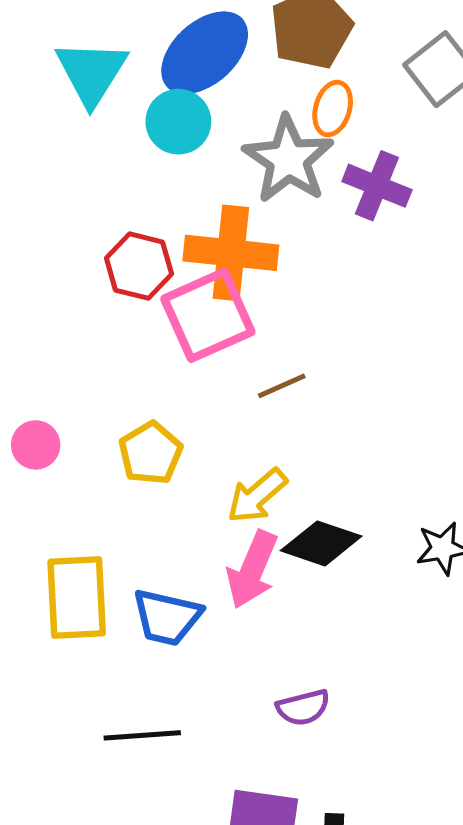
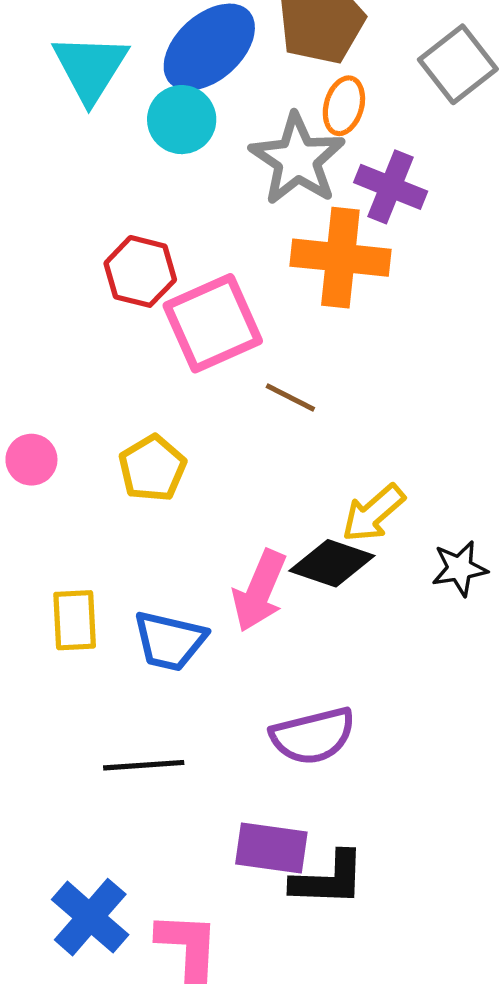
orange cross: (231, 253) -> (340, 258), moved
brown line: (282, 386) -> (290, 397), turned 51
yellow arrow: (257, 496) -> (373, 513), moved
yellow rectangle: (77, 598) -> (75, 620), size x0.7
purple semicircle: (303, 707) -> (313, 736), size x1.5

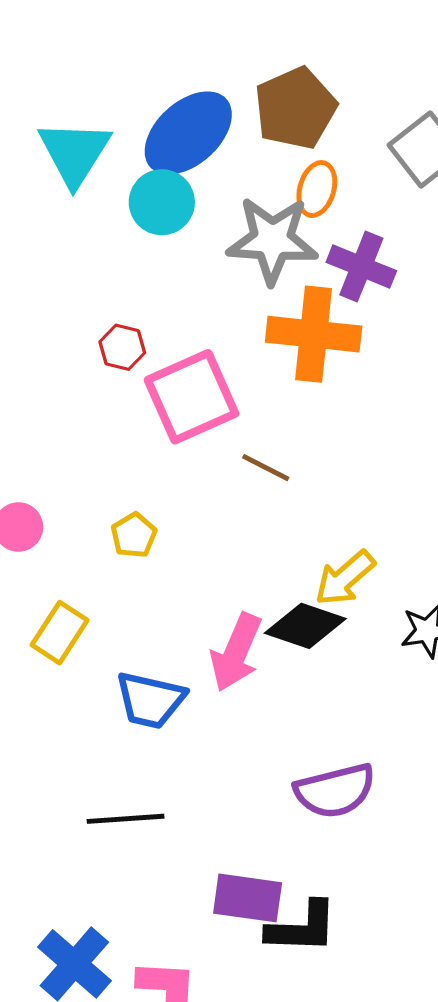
gray star: (297, 159) -> (272, 240), turned -30
red hexagon: (140, 271) -> (122, 347), size x0.7
yellow pentagon: (152, 468) -> (134, 535), size x0.7
yellow rectangle: (75, 620) -> (60, 633), moved, turned 36
purple semicircle: (313, 736) -> (335, 791), moved

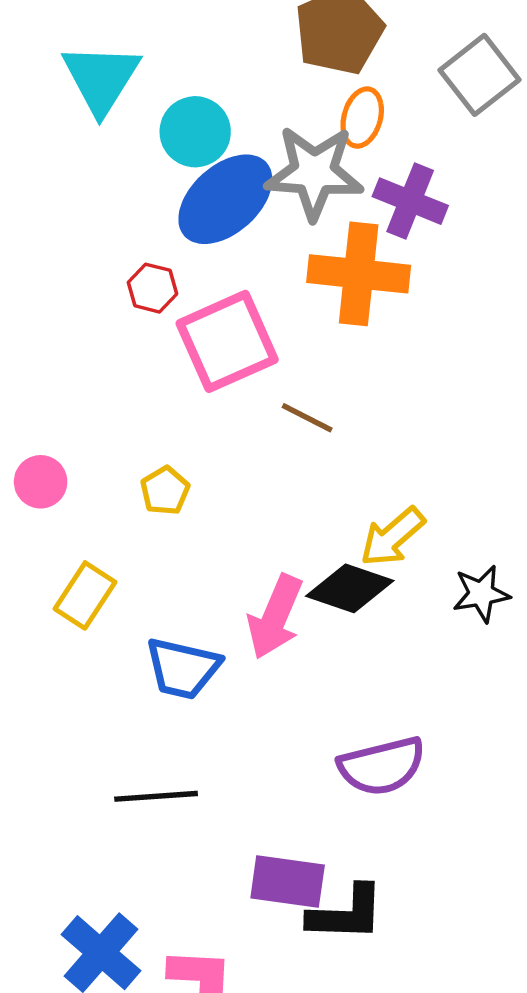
blue ellipse: (188, 133) -> (225, 199), moved

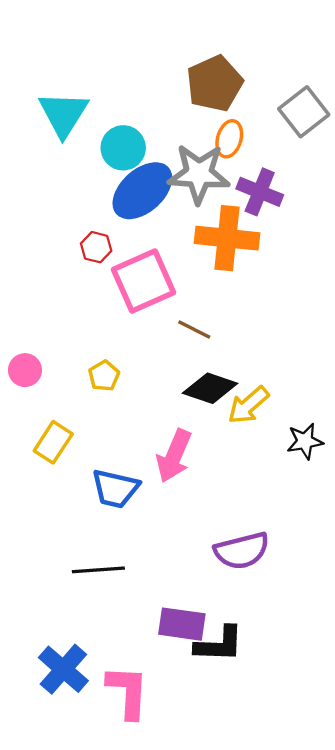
black diamond: (350, 588) -> (210, 388), moved

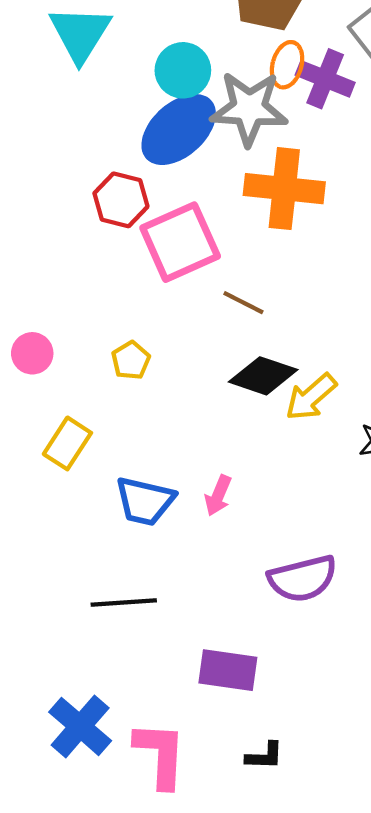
cyan circle: (123, 148) -> (183, 70), moved
purple cross: (260, 192) -> (325, 79), moved
red hexagon: (96, 247) -> (121, 200), size x1.4
pink arrow: (174, 456) -> (218, 496), moved, size x0.6
black L-shape: (219, 644) -> (265, 756), moved, size x0.6

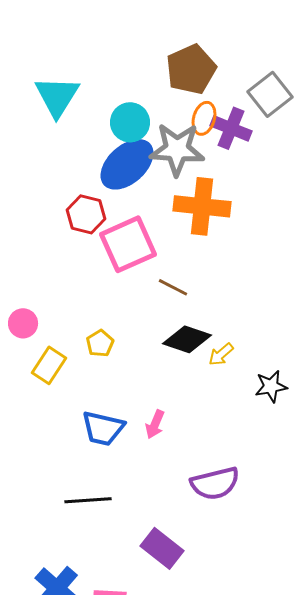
yellow pentagon: (131, 360) -> (100, 343), moved
yellow arrow: (311, 397) -> (221, 354), size x0.7
yellow rectangle: (67, 443) -> (49, 365), moved
purple rectangle: (228, 670) -> (162, 548), turned 30

